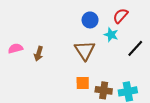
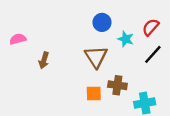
red semicircle: (121, 16) -> (151, 27), moved
pink semicircle: (15, 48) -> (18, 39), moved
brown cross: (104, 90) -> (117, 85), moved

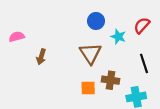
black line: (153, 54) -> (144, 63), moved, turned -60

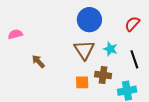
blue circle: (96, 21) -> (89, 20), size x1.5
cyan star: (118, 37) -> (110, 49), moved
brown arrow: (41, 57) -> (38, 61), moved, turned 120

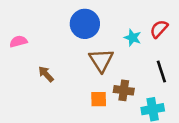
blue circle: (89, 20) -> (85, 24), moved
cyan star: (110, 49) -> (133, 38), moved

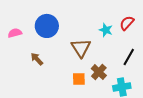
blue circle: (85, 24) -> (47, 26), moved
black line: (161, 72) -> (129, 57), turned 48
brown cross: (124, 90) -> (99, 72), turned 35

